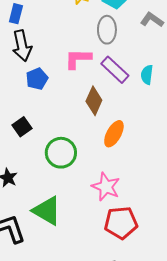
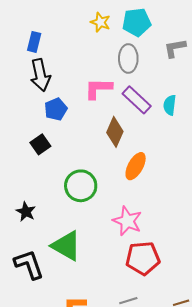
gray L-shape: (152, 20) -> (175, 48), turned -45
black square: (22, 127) -> (40, 144), moved

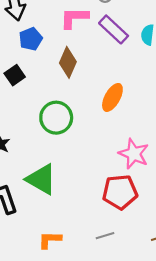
brown diamond: (115, 132) -> (68, 62), moved
pink star: (127, 221) -> (134, 154), moved

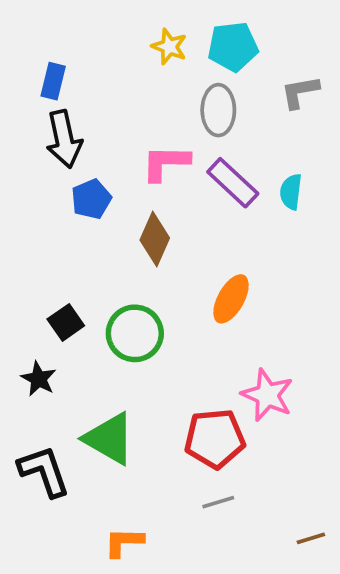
black square: (15, 75) -> (66, 322), moved
red pentagon: (120, 192) -> (215, 439), moved
gray line: (105, 236) -> (218, 502), moved

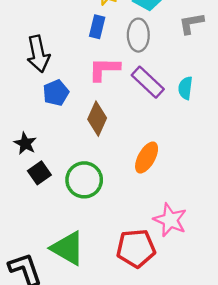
blue rectangle: (53, 81) -> (97, 27), moved
black star: (39, 379) -> (25, 143), moved

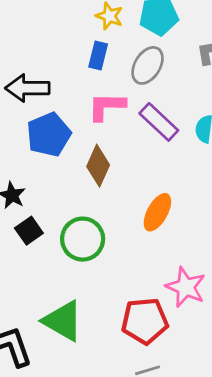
gray ellipse: (138, 35) -> (148, 65), turned 32
black arrow: (38, 54) -> (28, 88), turned 102
blue pentagon: (56, 93) -> (49, 135), size x1.4

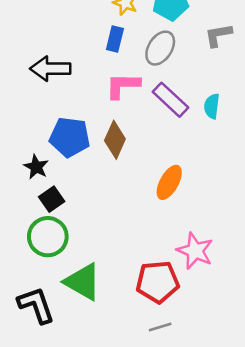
blue pentagon: (49, 135) -> (70, 137), moved, turned 30
green circle: (83, 239) -> (48, 237), moved

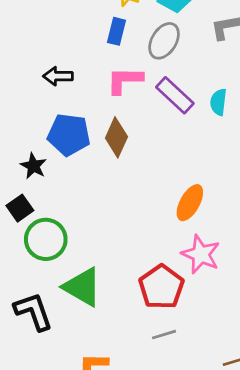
black arrow: (50, 69) -> (58, 76), moved, size x0.7
orange ellipse: (169, 182) -> (190, 203), moved
black square: (52, 199) -> (20, 208), moved
red pentagon: (158, 282) -> (161, 287), turned -30

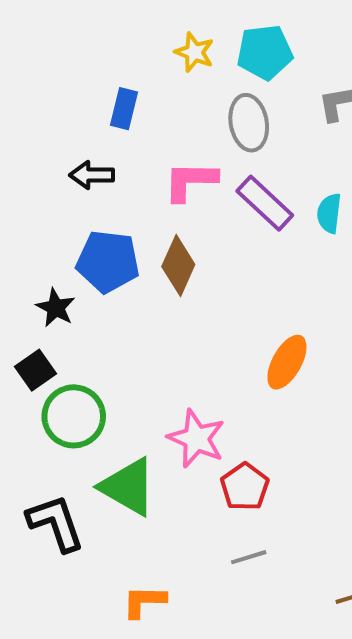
blue rectangle: (116, 31) -> (124, 109), moved
gray ellipse: (164, 41) -> (249, 123), turned -42
pink star: (201, 254) -> (196, 439), moved
red pentagon: (161, 287) -> (245, 487), size x0.7

